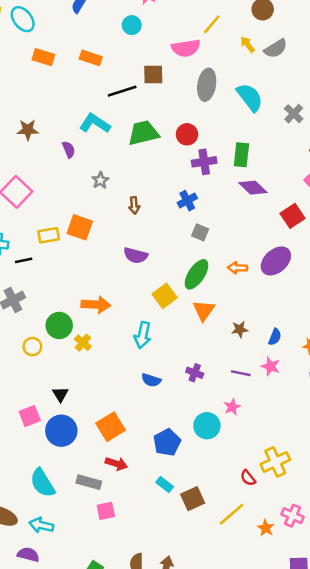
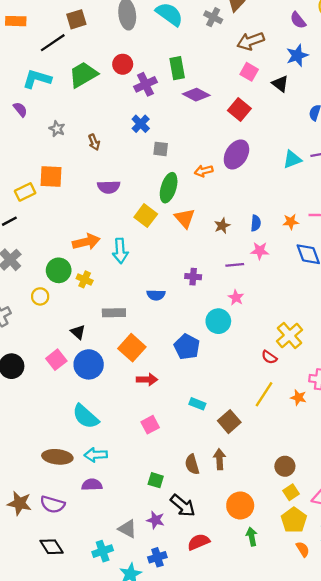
cyan arrow: (143, 335) -> (120, 251), moved
gray rectangle: (89, 482) -> (114, 313), moved
cyan rectangle: (165, 484) -> (197, 404), moved
brown square: (193, 499) -> (229, 422), moved

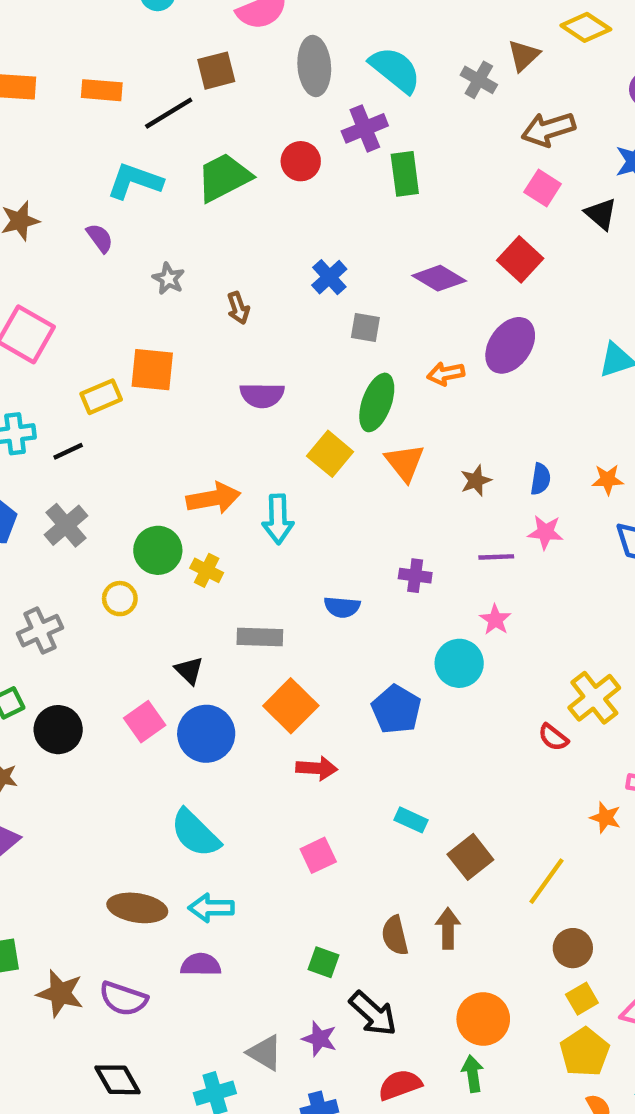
orange rectangle: (16, 21) -> (102, 90), moved
purple cross: (146, 84) -> (365, 128), moved
purple diamond: (196, 95) -> (439, 278), moved
yellow line: (264, 394) -> (546, 881), moved
green arrow: (252, 537) -> (473, 1074), moved

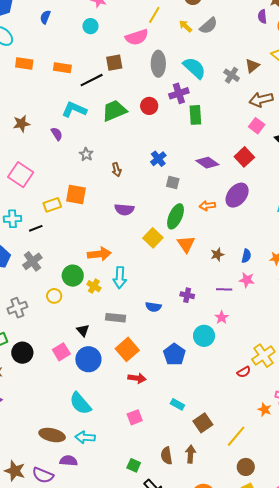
cyan arrow: (278, 519) -> (120, 278), moved
red semicircle: (553, 737) -> (244, 372), turned -72
purple semicircle: (201, 965) -> (69, 461), moved

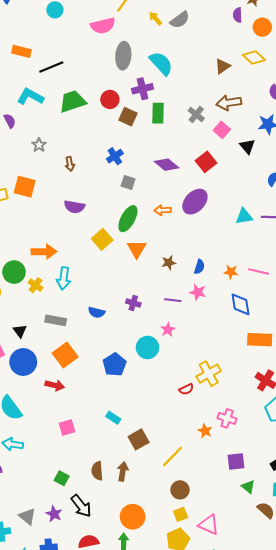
brown square: (114, 63) -> (128, 117), moved, turned 30
gray cross: (232, 75) -> (196, 114), moved
red arrow: (137, 378) -> (55, 385), moved

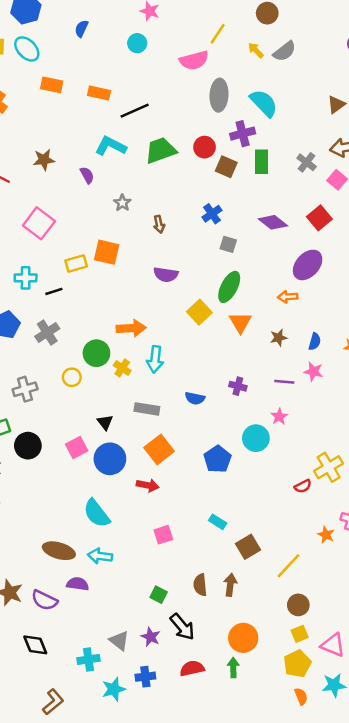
orange arrow: (163, 210) -> (288, 297), moved

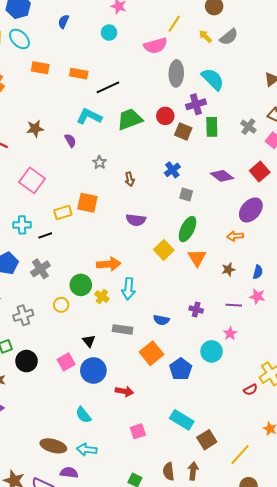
orange square: (159, 449) -> (152, 353), moved
cyan semicircle: (97, 513) -> (83, 415), size x0.7
cyan rectangle: (218, 522) -> (182, 420), size x1.6

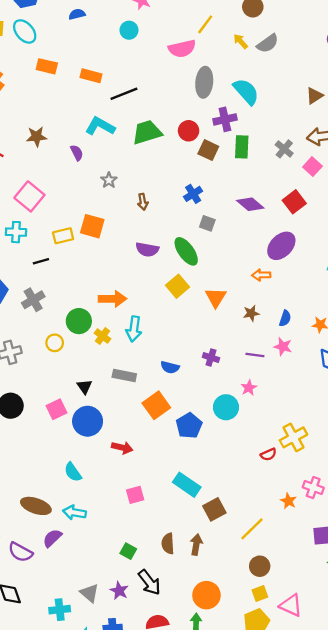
blue semicircle: (63, 22) -> (77, 14), turned 48
cyan cross: (22, 225) -> (16, 232), moved
green ellipse: (187, 229) -> (186, 251), moved, turned -65
purple semicircle: (69, 473) -> (52, 538), turned -54

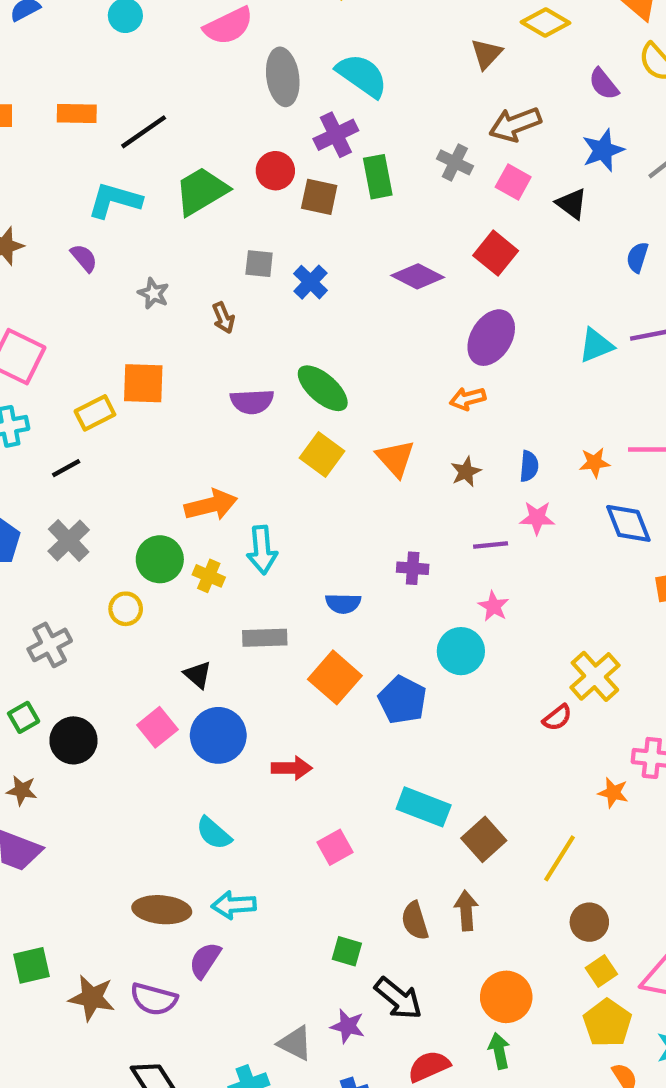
gray square: (207, 223) -> (259, 264), moved

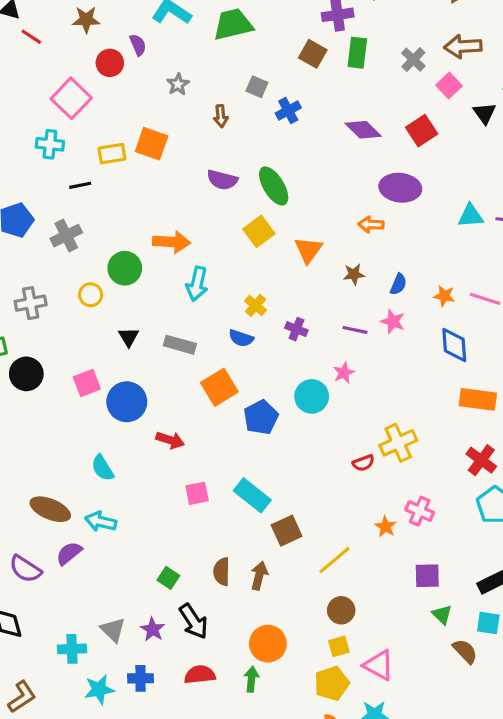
red circle: (275, 171) -> (110, 63), moved
purple ellipse: (491, 338) -> (400, 188), turned 48
yellow cross: (209, 576) -> (256, 305), moved
black triangle: (198, 675) -> (129, 337), moved
pink square: (335, 847) -> (197, 493), moved

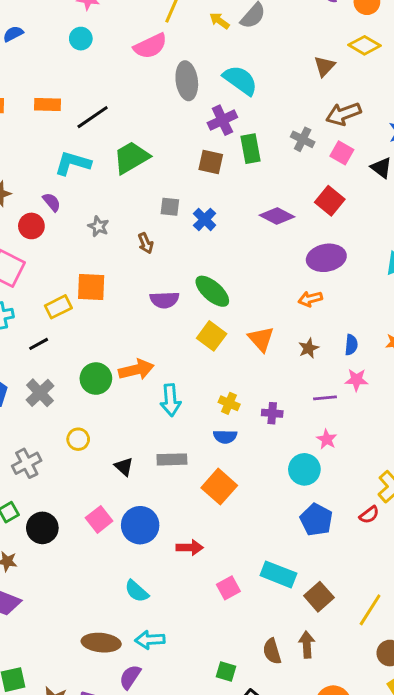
green circle: (125, 268) -> (96, 379), moved
blue pentagon: (261, 417) -> (316, 520), moved

